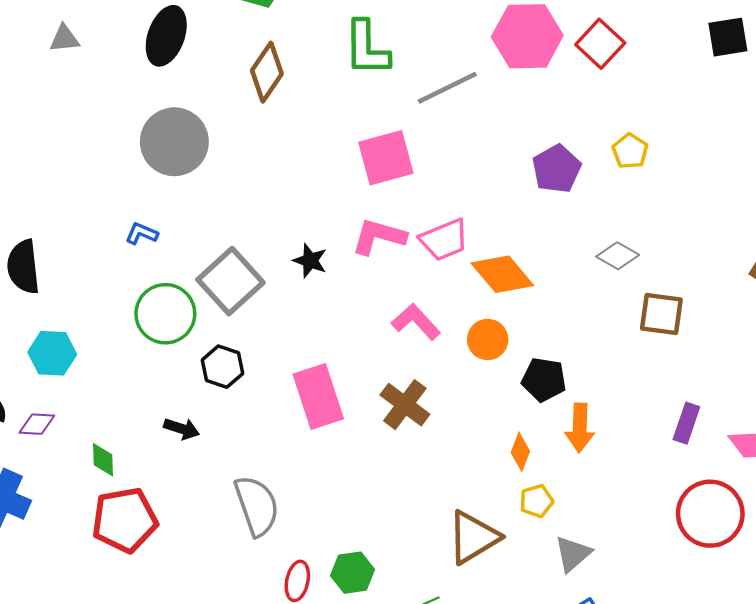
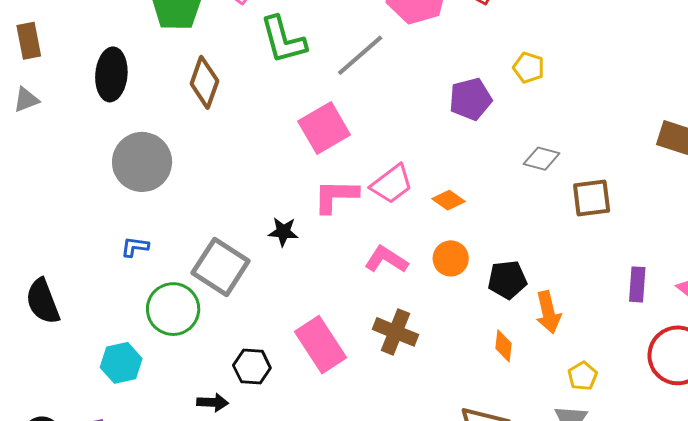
purple pentagon: (556, 169) -> (470, 99), turned 30
orange diamond: (502, 274) -> (448, 200), size x0.6
cyan hexagon: (52, 353) -> (121, 363), moved
black hexagon: (223, 367) -> (252, 367), moved
yellow pentagon: (536, 501) -> (583, 376), moved

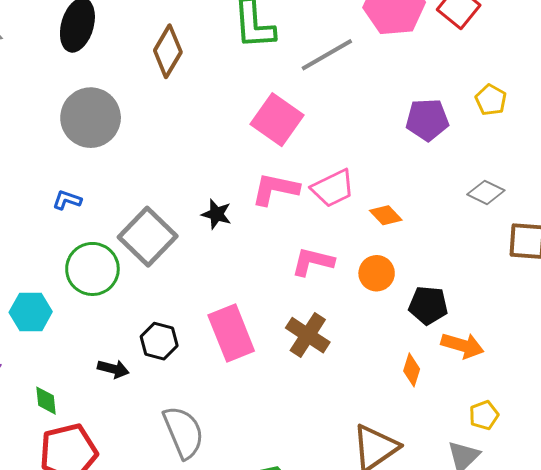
pink square: (324, 128) -> (277, 120), turned -36
pink L-shape: (386, 260) -> (313, 262), turned -30
orange arrow: (548, 312) -> (462, 345), turned -72

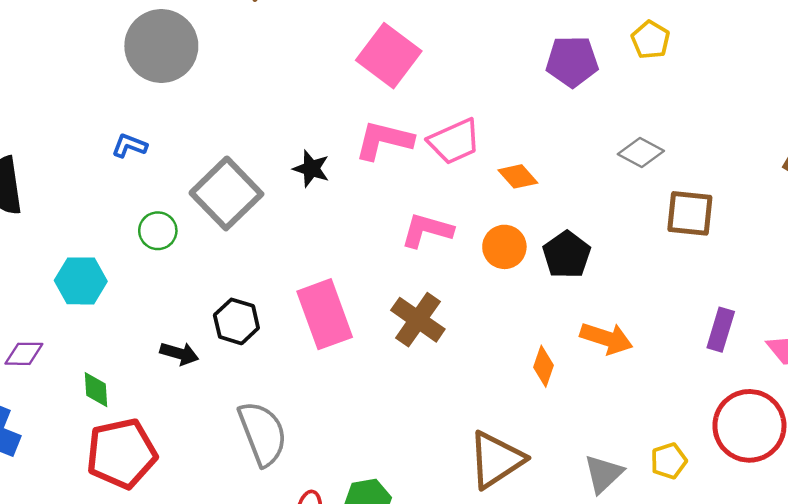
green circle: (92, 269) -> (158, 231), size x0.6
black pentagon: (428, 305) -> (567, 255), moved, turned 30
yellow pentagon: (484, 415) -> (669, 461), moved

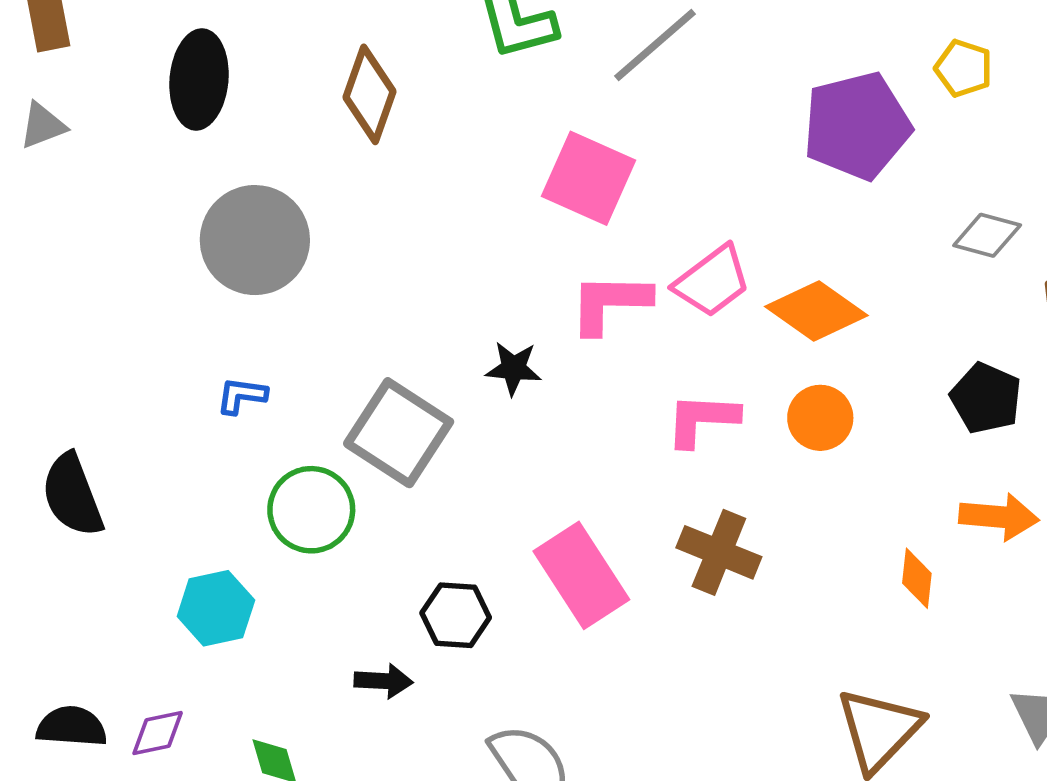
purple pentagon: (572, 61) -> (857, 126), size x1.4
orange diamond: (518, 176) -> (816, 311), size x1.6
green circle: (158, 231) -> (311, 510), size x1.5
black pentagon: (567, 255) -> (986, 398), moved

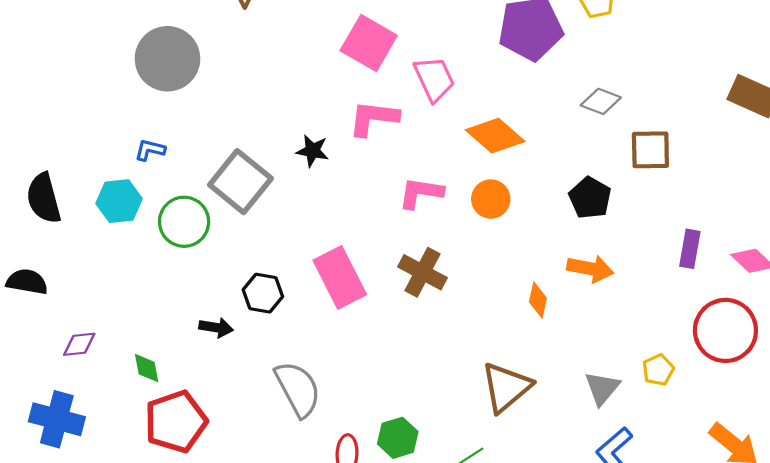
pink trapezoid: (712, 281) -> (434, 79), moved, turned -84
cyan hexagon: (216, 608) -> (119, 201), moved
black semicircle: (72, 727) -> (27, 282), moved

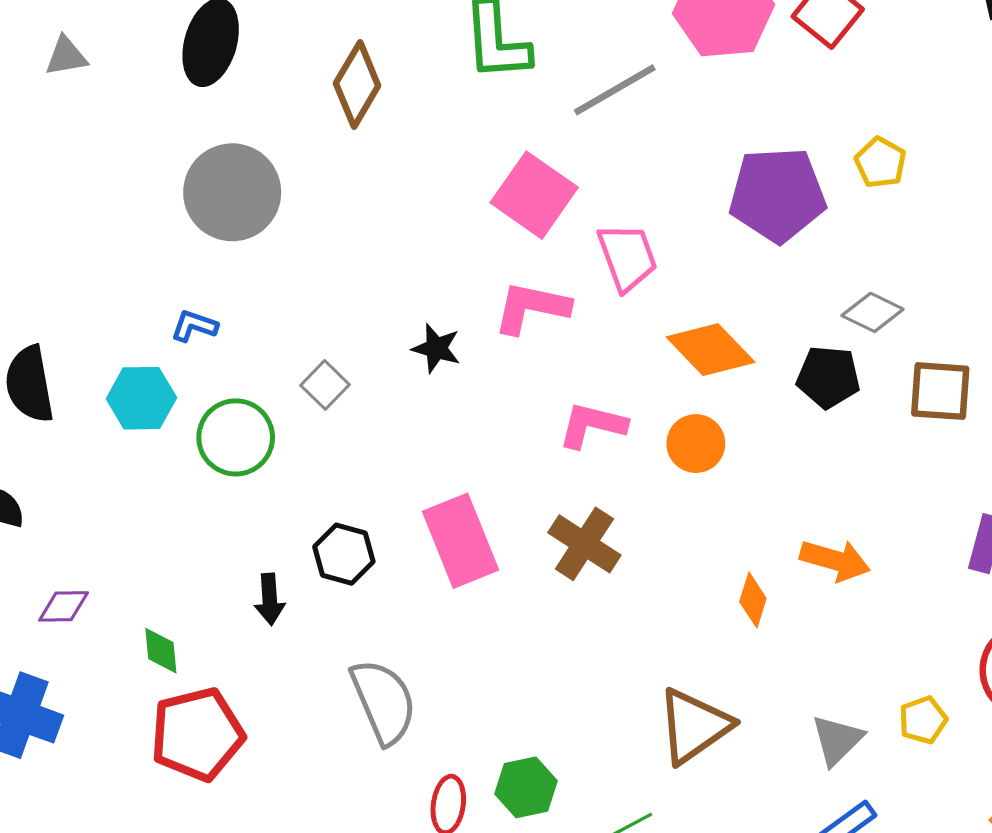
gray square: (240, 182) -> (325, 385), size x0.5
black pentagon: (590, 198) -> (828, 377), moved, turned -30
black arrow: (216, 328) -> (270, 599), turned 72

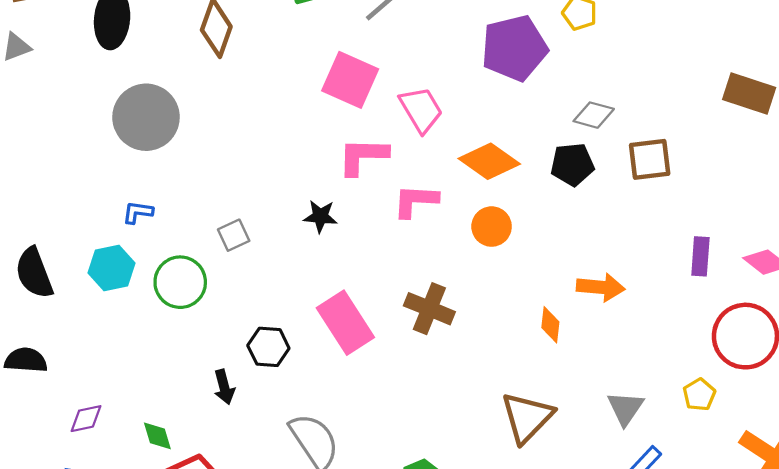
black star: (436, 348) -> (320, 216), moved
gray square: (325, 385) -> (234, 235), turned 32
pink L-shape: (592, 425) -> (416, 201), moved
yellow pentagon: (923, 720) -> (699, 395), moved

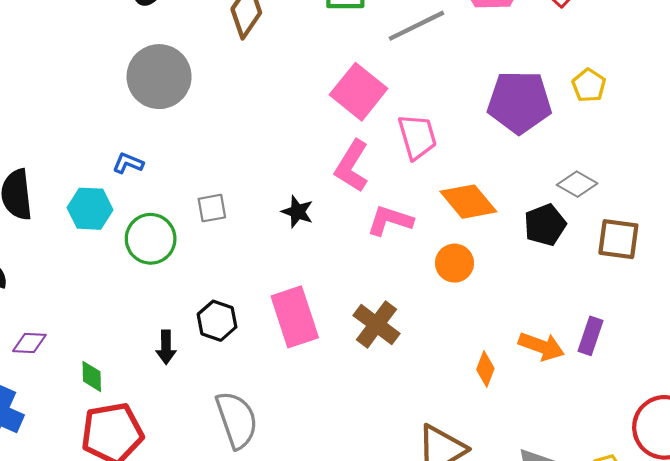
pink L-shape: (363, 156) -> (352, 166), turned -74
black pentagon: (572, 164) -> (545, 225), turned -30
purple rectangle: (700, 256) -> (591, 336), moved

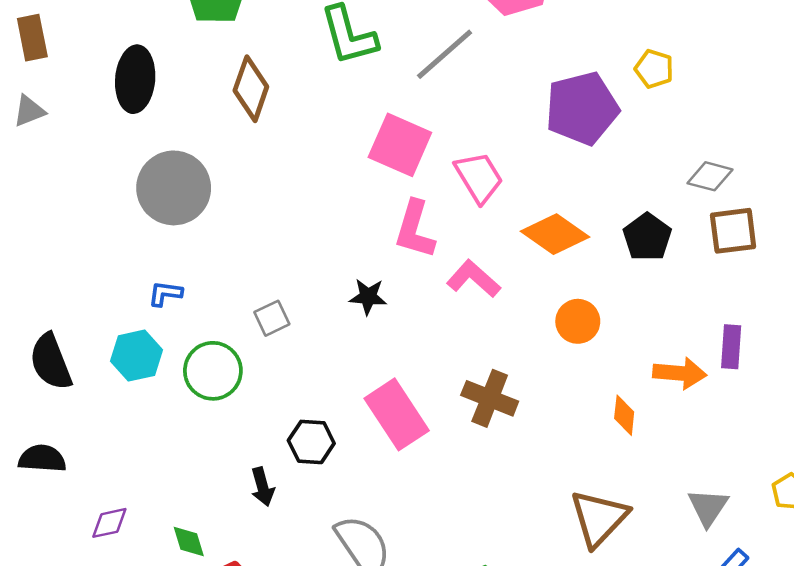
gray diamond: (577, 184) -> (710, 176), moved
pink L-shape: (390, 221) -> (474, 279), turned 39
orange circle: (455, 263) -> (578, 321), moved

